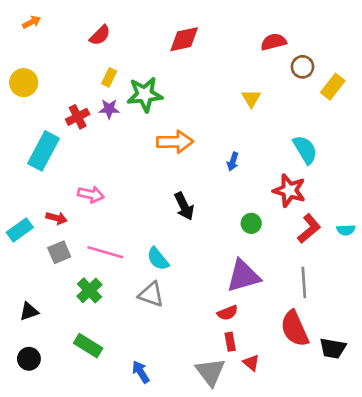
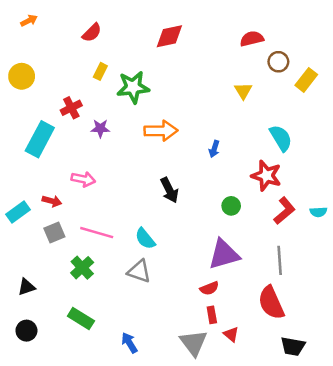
yellow triangle: (251, 98) -> (243, 91), moved
purple star: (109, 109) -> (100, 128), moved
black trapezoid: (333, 348) -> (293, 346), moved

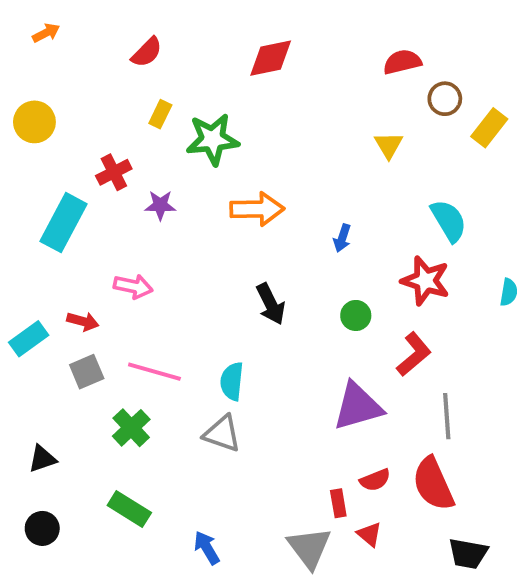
green circle: (231, 206) -> (356, 315), moved
red L-shape: (284, 211) -> (414, 354), moved
cyan semicircle: (318, 212) -> (509, 292), moved, turned -77
cyan semicircle: (145, 239) -> (232, 381), turned 45
red semicircle: (209, 288) -> (375, 480), moved

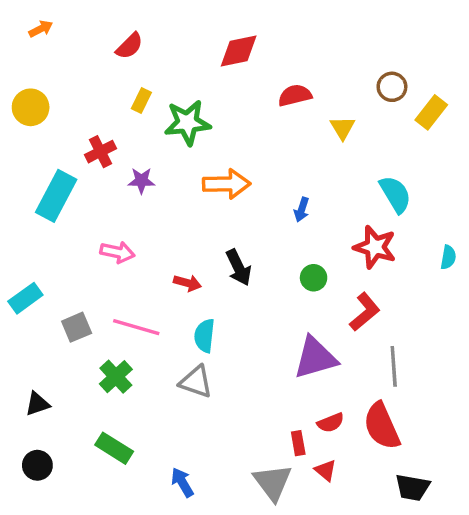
red semicircle: (402, 62) -> (295, 95), moved
red arrow: (83, 321) -> (187, 283), moved

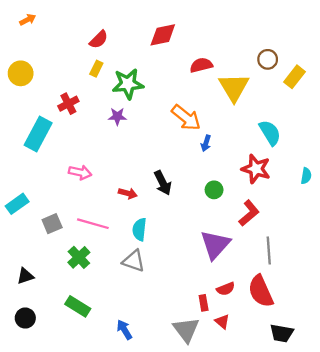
red semicircle: (129, 46) -> (99, 40), moved
yellow triangle: (343, 128) -> (234, 87), size x1.8
purple star: (141, 181) -> (117, 116), moved
orange arrow: (227, 184) -> (186, 118), moved, turned 40
purple triangle: (315, 358) -> (215, 245), turned -32

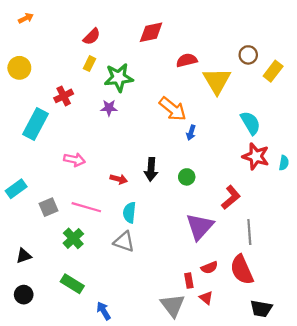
red star: (256, 169) -> (256, 156), moved
black arrow: (163, 183) -> (151, 169), turned 30
green circle: (214, 190) -> (187, 177), moved
blue arrow: (124, 330) -> (104, 311), moved

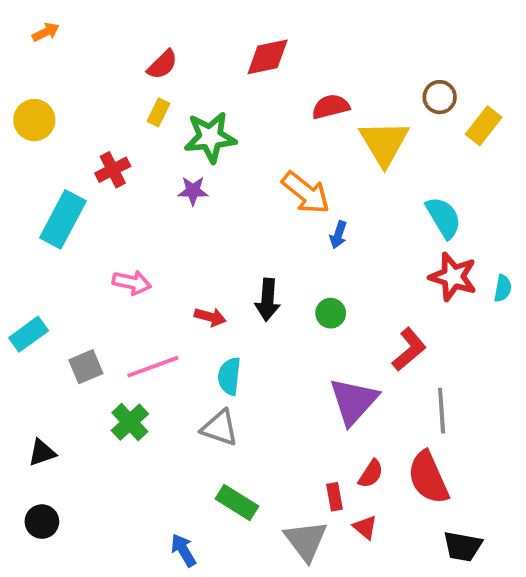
pink line: (86, 207) -> (153, 367), turned -36
red semicircle: (209, 268) -> (371, 474), turned -35
green rectangle: (72, 284) -> (237, 502), moved

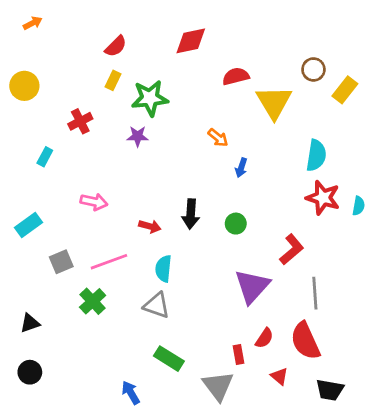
orange arrow: (306, 193) -> (218, 138), size x0.6
cyan semicircle: (443, 218) -> (316, 155), turned 40
cyan rectangle: (63, 219) -> (45, 157), size x0.5
cyan rectangle: (29, 334) -> (28, 225), moved
red triangle: (365, 527) -> (279, 376), moved

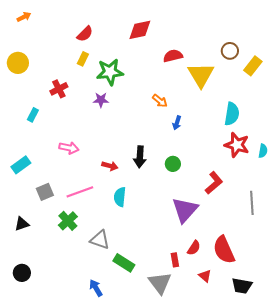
gray line: (315, 293) -> (252, 203), moved
gray triangle: (157, 305) -> (100, 240), moved
black triangle: (30, 323) -> (22, 224), moved

